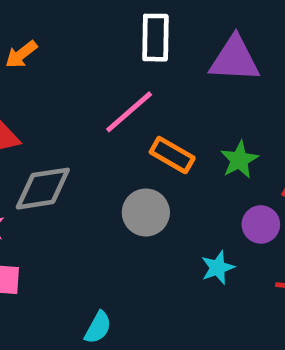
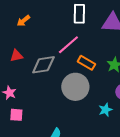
gray diamond: (43, 189) -> (43, 65), moved
gray circle: (146, 212) -> (75, 87), size x1.4

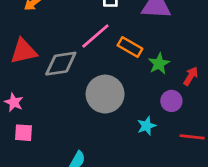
red triangle: (16, 56) -> (24, 51), size x1.5
orange rectangle: (86, 63) -> (130, 47), moved

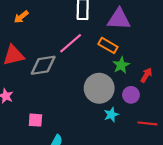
orange rectangle: (130, 47) -> (108, 45), moved
gray circle: (105, 94) -> (99, 88), moved
pink square: (24, 133) -> (35, 120), moved

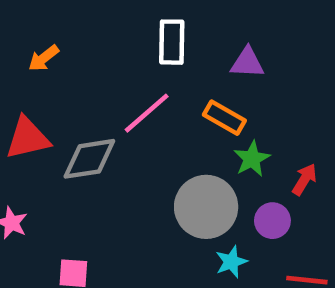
purple triangle: (119, 19) -> (247, 63), size x0.7

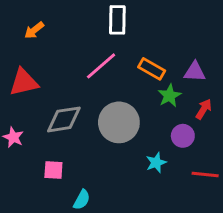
purple triangle: (247, 63) -> (195, 72), moved
gray diamond: (89, 159) -> (64, 119), moved
gray circle: (206, 207) -> (119, 122), moved

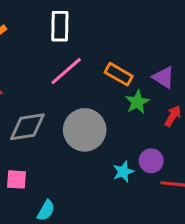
white rectangle: (117, 20) -> (60, 26), moved
purple triangle: (195, 72) -> (164, 77), turned 30
purple circle: (183, 136) -> (151, 161), moved

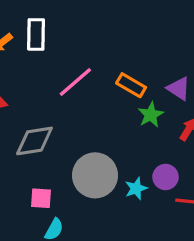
white rectangle: (60, 26) -> (36, 34), moved
gray circle: (85, 130) -> (95, 175), moved
pink square: (17, 179) -> (41, 198), moved

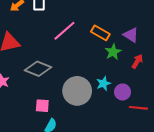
gray diamond: (34, 141) -> (38, 69), turned 30
cyan star: (136, 188) -> (104, 84), moved

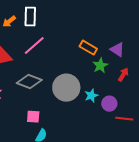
pink line: (64, 31) -> (34, 46), moved
gray circle: (77, 91) -> (66, 88), moved

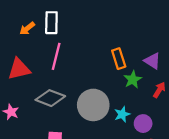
pink line: (34, 46) -> (56, 56), turned -35
orange rectangle: (88, 48) -> (119, 59), turned 42

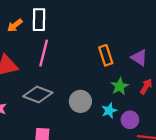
green star: (133, 79) -> (120, 86), moved
gray circle: (93, 105) -> (80, 101), size x0.7

